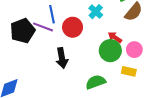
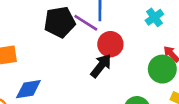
red circle: (73, 27) -> (110, 44), moved
black arrow: (62, 58) -> (101, 66), turned -144

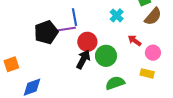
purple line: (86, 23) -> (66, 29), turned -30
green circle: (162, 69) -> (106, 56), moved

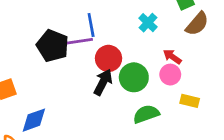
black pentagon: (46, 32) -> (53, 46), turned -30
pink circle: (153, 53) -> (170, 75), moved

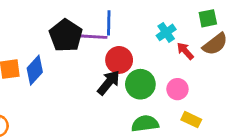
red arrow: (172, 57) -> (185, 51), moved
blue diamond: (34, 120) -> (35, 70), moved, turned -40

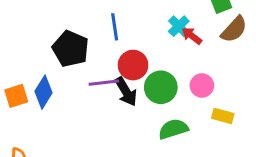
purple line: (93, 37) -> (104, 83), moved
red arrow: (185, 51) -> (192, 36), moved
black arrow: (109, 83) -> (126, 92), turned 120

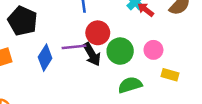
black pentagon: (71, 49) -> (23, 21), moved
blue diamond: (43, 92) -> (45, 58), moved

